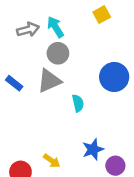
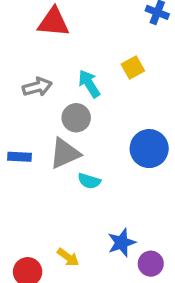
cyan arrow: (55, 27) -> (89, 84), moved
blue rectangle: (14, 83) -> (19, 157), turned -35
cyan semicircle: (78, 103) -> (89, 181), moved, turned 119

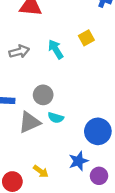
gray circle: (76, 118) -> (43, 95), moved
blue circle: (149, 149) -> (98, 131), moved
gray triangle: (65, 153) -> (29, 122), moved

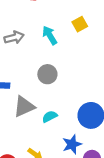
gray circle: (43, 95) -> (47, 74), moved
cyan semicircle: (56, 118) -> (50, 117), moved, turned 136

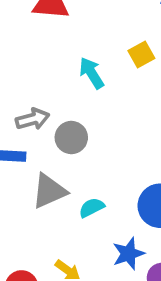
gray arrow: (14, 37) -> (33, 119), moved
gray circle: (47, 74) -> (71, 138), moved

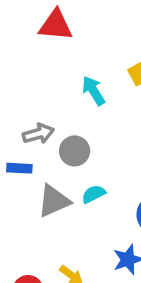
cyan semicircle: (92, 208) -> (94, 194), moved

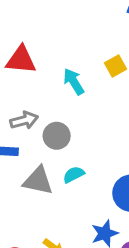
red triangle: (56, 25) -> (21, 60), moved
gray triangle: (54, 201) -> (38, 181), turned 36

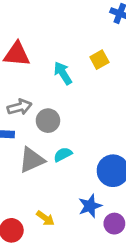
gray triangle: (38, 181) -> (32, 160), turned -36

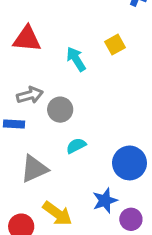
gray triangle: (32, 160) -> (34, 169), moved
yellow arrow: (45, 218) -> (57, 214), size x1.5

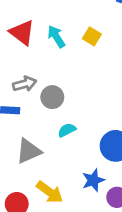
red triangle: (27, 39) -> (22, 32), turned 32
yellow square: (115, 45) -> (92, 36), moved, turned -30
cyan arrow: (76, 59) -> (56, 36), moved

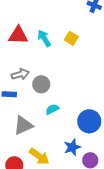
red triangle: (22, 32) -> (18, 35), turned -35

